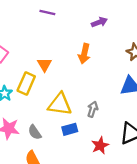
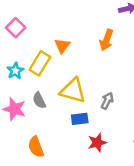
gray semicircle: (35, 132) -> (39, 100), moved
red star: (100, 145) -> (97, 143), moved

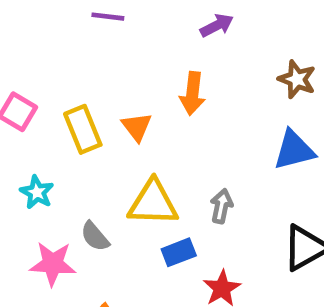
orange triangle: (62, 46) -> (137, 127), moved
yellow rectangle: (40, 63) -> (83, 129), moved, turned -40

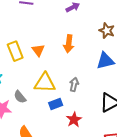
orange arrow: (192, 93) -> (69, 44), moved

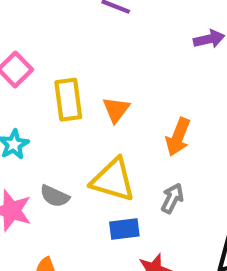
orange arrow: (69, 44) -> (178, 137), moved
gray semicircle: (20, 97) -> (55, 196), turned -40

